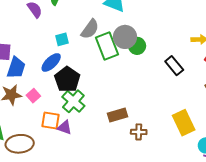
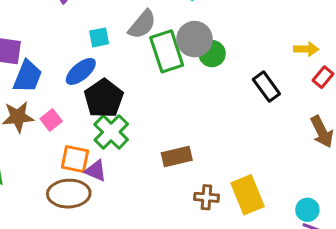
yellow rectangle: (184, 123) -> (248, 195), moved
brown cross: (139, 132) -> (206, 197), moved
brown ellipse: (20, 144) -> (69, 194), moved

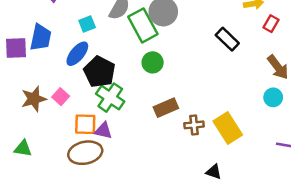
green circle: (212, 54) -> (153, 62), moved
blue trapezoid: (28, 76) -> (41, 37), moved
brown cross: (206, 197) -> (194, 125), moved
cyan circle: (307, 210) -> (273, 97), moved

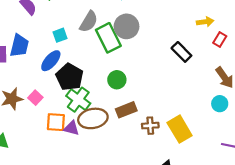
green circle: (153, 62) -> (117, 80), moved
brown ellipse: (85, 153) -> (93, 118), moved

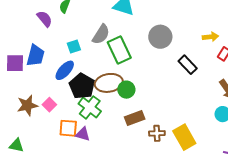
gray circle: (127, 26) -> (160, 37), moved
brown ellipse: (93, 118) -> (109, 83), moved

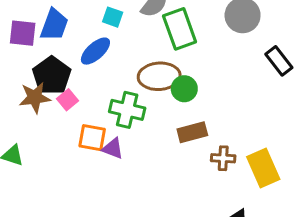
cyan square: (74, 47) -> (113, 17), turned 32
black pentagon: (82, 86) -> (52, 76), moved
green cross: (90, 107) -> (127, 110), turned -30

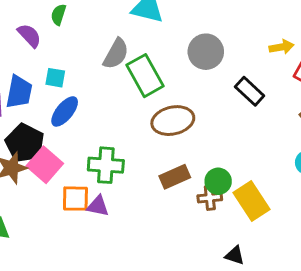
cyan square: (113, 17) -> (55, 78), moved
brown ellipse: (159, 76) -> (173, 121), moved
green circle: (184, 89) -> (218, 181), moved
pink square: (68, 100) -> (45, 165), size x1.6

